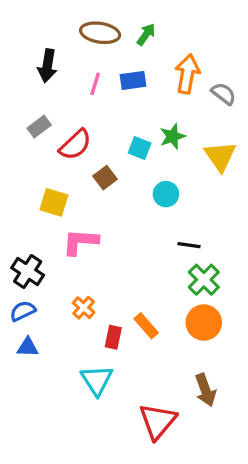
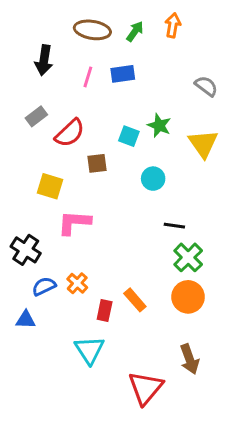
orange arrow: (187, 74) -> (173, 25), moved, size x0.7
green star: (172, 136) -> (159, 125), turned -30
brown square: (105, 178) -> (97, 163), turned 30
blue semicircle: (23, 311) -> (44, 286), moved

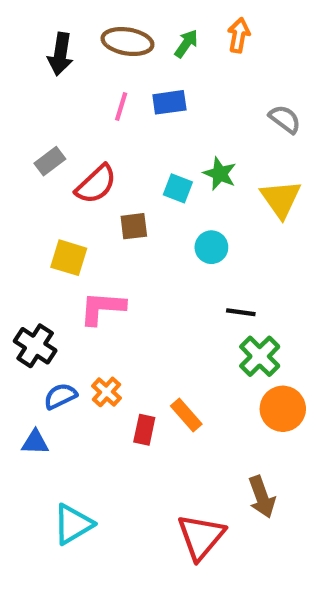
black arrow: (44, 60) -> (60, 54), moved
orange circle: (188, 297) -> (283, 409), moved
cyan triangle: (89, 350) -> (73, 524), moved, turned 32

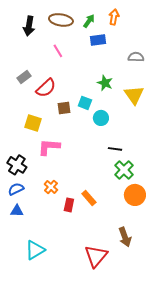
blue rectangle: (169, 102) -> (98, 40), moved
pink line: (121, 107) -> (58, 51), turned -48
gray semicircle: (285, 119) -> (136, 57), turned -35
cyan square: (178, 188) -> (85, 103), moved
blue semicircle: (60, 396) -> (16, 189), moved

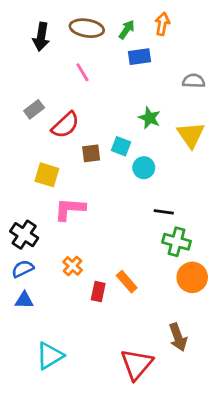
green cross: (124, 170) -> (177, 242), turned -30

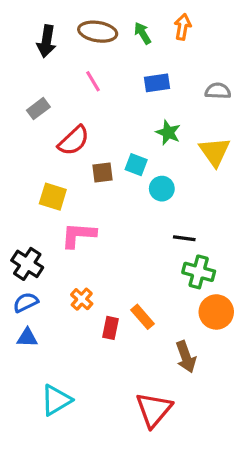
green arrow: (127, 30) -> (143, 33), turned -66
blue rectangle: (139, 57) -> (157, 83), moved
gray rectangle: (34, 109) -> (38, 109), moved
brown arrow: (178, 337) -> (186, 357), moved

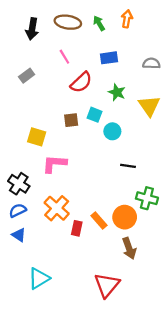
red semicircle: (74, 141) -> (81, 82), moved
green cross: (199, 272) -> (147, 198), moved
orange cross: (82, 299) -> (57, 208), size x1.6
orange circle: (216, 312) -> (125, 217), moved
blue triangle: (27, 338) -> (19, 235), turned 32

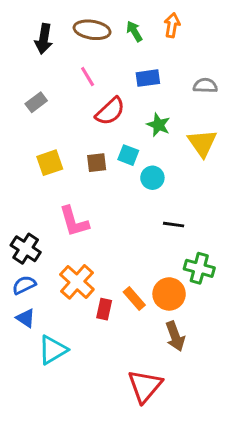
yellow square: (37, 137) -> (50, 163), moved, turned -36
pink L-shape: (54, 164) -> (74, 222), turned -110
cyan triangle: (39, 278) -> (53, 350), moved

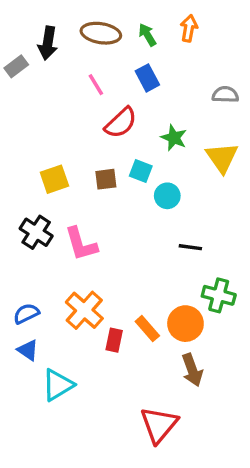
blue rectangle: (148, 78) -> (147, 78), moved, turned 70
gray rectangle: (36, 102) -> (16, 66), moved
black cross: (26, 249) -> (36, 232), moved

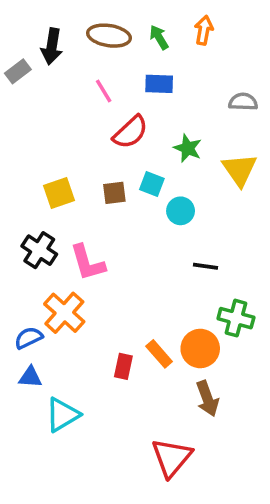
blue rectangle: (147, 78) -> (159, 84), turned -60
orange cross: (84, 310) -> (64, 313), moved
blue triangle: (28, 350) -> (30, 377), turned -30

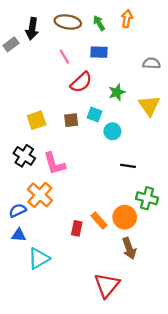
green star: (188, 148) -> (117, 92), turned 30

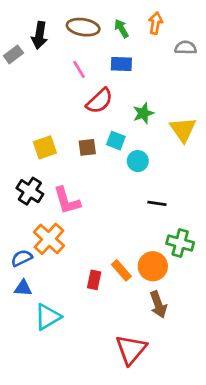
gray semicircle: (151, 63) -> (186, 48), moved

